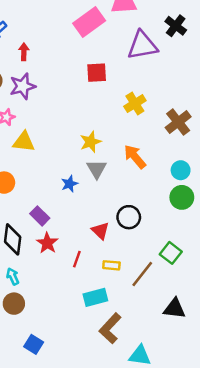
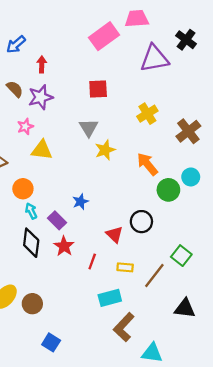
red square: (97, 73) -> (98, 89), moved
gray triangle: (97, 169) -> (89, 128), moved
blue star: (69, 184) -> (80, 202), moved
green circle: (182, 197) -> (168, 190), moved
cyan arrow: (13, 276) -> (31, 211), moved

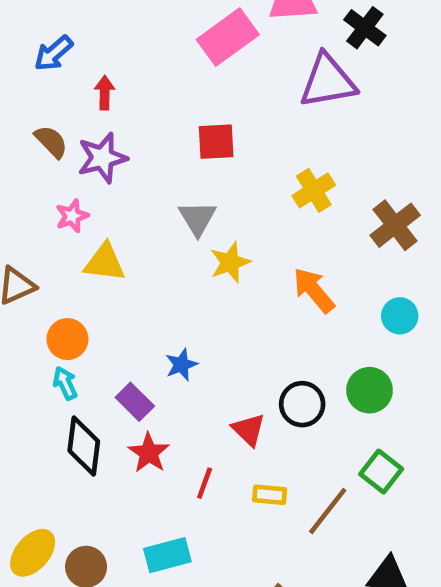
black cross: (186, 40) -> (365, 28), moved
green circle: (168, 190) -> (370, 390), moved
cyan arrow: (31, 211) -> (65, 383), moved
cyan rectangle: (110, 298) -> (167, 555), moved

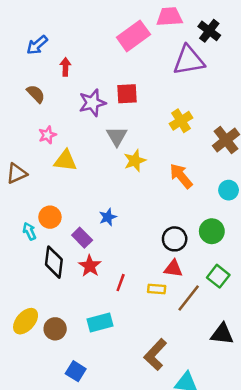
purple star: (102, 158) -> (92, 103), moved
orange circle: (67, 339) -> (50, 217), moved
cyan arrow: (65, 383) -> (29, 231), moved
red triangle: (249, 430) -> (173, 268), moved, turned -36

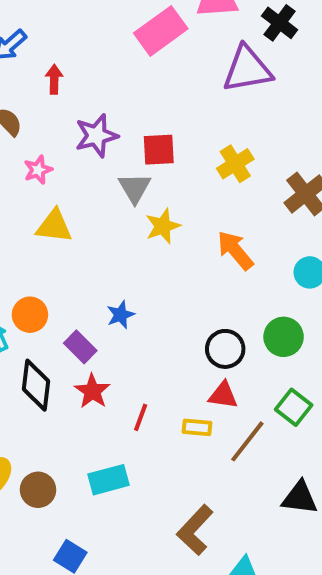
red square: (127, 94) -> (159, 150), moved
pink star: (47, 135) -> (38, 170), moved

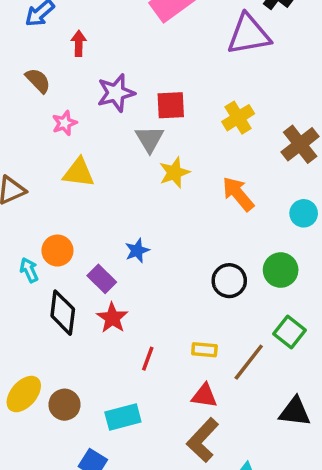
red triangle: (223, 395) -> (204, 396), moved
red line: (141, 417) -> (148, 359), moved
cyan rectangle: (108, 480) -> (123, 417), moved

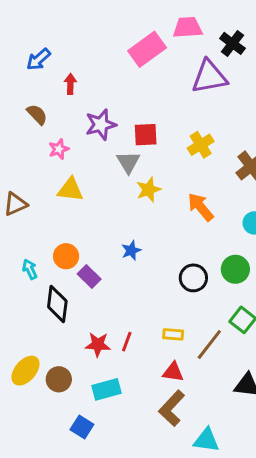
orange circle: (57, 251) -> (66, 256), moved
blue star: (137, 251) -> (131, 250), moved
red star: (112, 318) -> (98, 345), moved, turned -30

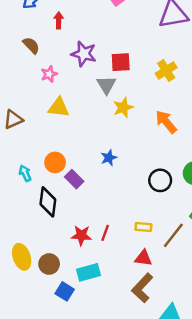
purple star: (101, 124) -> (84, 54), turned 30
yellow ellipse: (25, 371) -> (22, 257), turned -60
blue square: (82, 427) -> (65, 291), moved

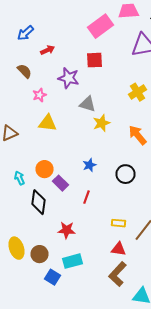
red arrow: (59, 20) -> (48, 50), turned 64
red square: (121, 62) -> (94, 60), moved
gray triangle: (106, 85) -> (88, 104), turned -42
black circle: (160, 180) -> (126, 174), moved
red line: (105, 233) -> (86, 197), moved

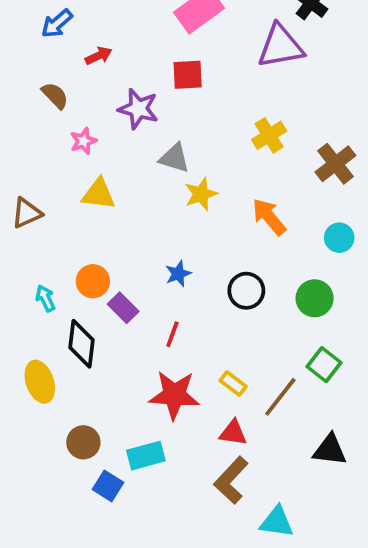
yellow rectangle: (118, 223) -> (233, 384), turned 32
red star: (66, 230) -> (174, 395), moved, size x1.5
yellow ellipse: (16, 248) -> (40, 382), moved

